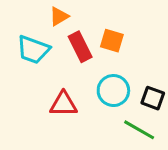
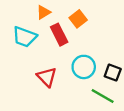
orange square: (112, 41) -> (78, 19), moved, turned 36
red triangle: (63, 104) -> (47, 77), turned 45

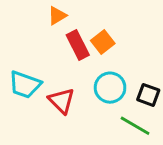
orange square: (78, 19) -> (103, 42), moved
cyan trapezoid: (25, 37) -> (25, 85), moved

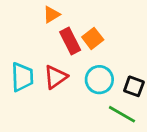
cyan trapezoid: (25, 85) -> (22, 77), turned -112
red triangle: (62, 101) -> (55, 77), moved, turned 40

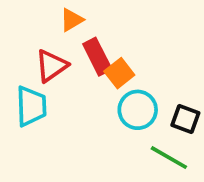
orange square: (93, 38) -> (119, 73), moved
red triangle: (55, 77) -> (51, 66), moved

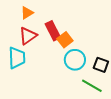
orange triangle: (72, 20) -> (27, 13), moved

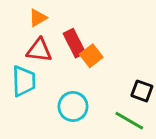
red triangle: (28, 36) -> (39, 50), turned 42
cyan circle: (75, 60) -> (73, 106), moved

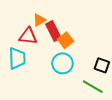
orange triangle: (38, 18) -> (39, 20), moved
cyan circle: (73, 106) -> (62, 63), moved

